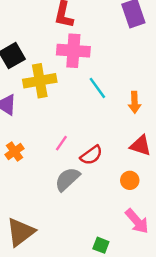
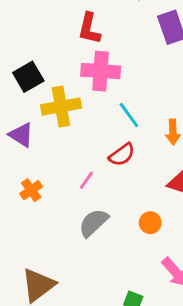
red semicircle: (91, 155) -> (122, 155), moved
orange circle: (130, 180) -> (150, 223), moved

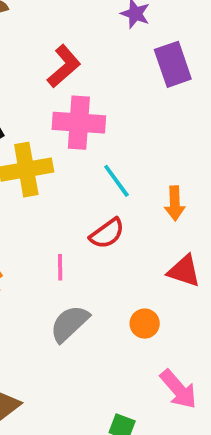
red L-shape: (89, 29) -> (64, 66), turned -144
pink line: (86, 180) -> (60, 267), turned -36

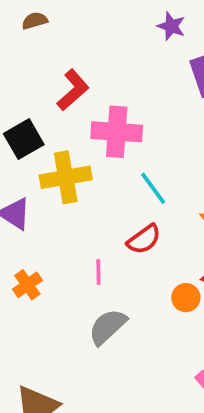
red L-shape: (64, 66) -> (73, 90), moved
orange circle: (145, 324) -> (186, 298), moved

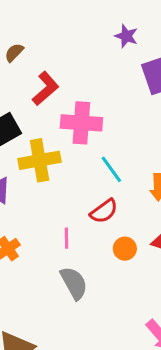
brown semicircle: (35, 21) -> (14, 53), moved, turned -30
orange circle: (186, 298) -> (125, 249), moved
gray semicircle: (108, 327) -> (74, 283), turned 104

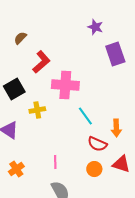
yellow cross: (40, 160) -> (37, 110), size x0.6
red semicircle: (104, 211) -> (97, 144), moved, turned 60

